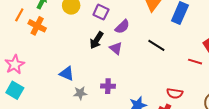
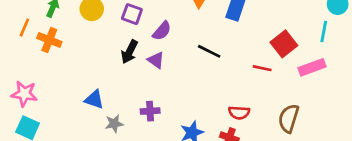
pink star: (15, 64) -> (24, 94), turned -30

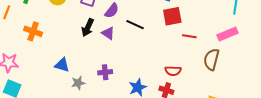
orange cross: (49, 40) -> (33, 31), moved
red square: (284, 44) -> (172, 16), moved, turned 30
black line: (209, 51) -> (135, 25), moved
brown semicircle: (289, 118) -> (211, 59), moved

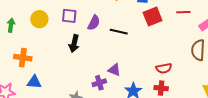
purple triangle: (108, 33) -> (114, 70), moved
red line: (189, 36) -> (183, 12), moved
blue triangle: (62, 65) -> (34, 82), moved

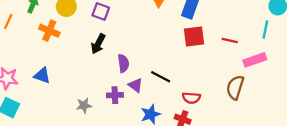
purple semicircle: (94, 23) -> (123, 63), moved, turned -49
black line: (119, 32) -> (161, 77), moved
orange cross: (23, 58) -> (49, 31), moved

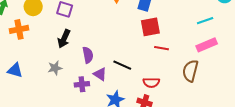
cyan line: (265, 29) -> (205, 21), moved, turned 63
orange cross: (49, 31) -> (19, 29), turned -30
red line: (230, 41) -> (161, 48), moved
gray star: (84, 105) -> (55, 68), moved

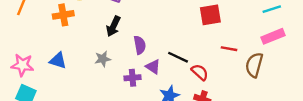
red line: (161, 48) -> (229, 49), moved
red semicircle: (151, 83) -> (200, 72), moved, turned -140

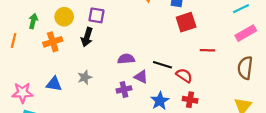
black arrow: (113, 26) -> (87, 37), moved
purple semicircle: (140, 45) -> (126, 59), turned -77
gray star: (103, 59) -> (85, 77), moved
brown semicircle: (254, 65) -> (245, 68), moved

